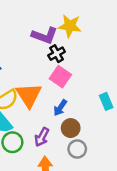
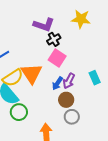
yellow star: (70, 26) -> (81, 19), moved
purple arrow: (42, 137) -> (69, 81), moved

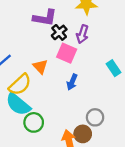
orange triangle: (32, 74) -> (40, 67), moved, size x0.6
purple arrow: (69, 81) -> (82, 34), moved
brown circle: (66, 100) -> (83, 134), moved

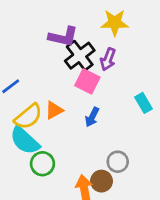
black cross: (59, 32) -> (80, 56), size x1.5
orange triangle: (40, 67) -> (54, 110), moved, turned 42

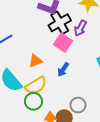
yellow semicircle: (28, 117) -> (36, 86), moved
green circle: (42, 164) -> (33, 101), moved

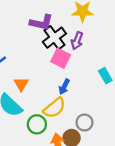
orange triangle: (36, 61) -> (21, 84), moved, turned -32
yellow semicircle: (36, 86) -> (54, 108), moved

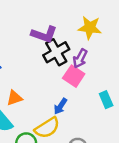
pink square: (61, 58) -> (74, 76), moved
orange triangle: (21, 84) -> (14, 98), turned 35

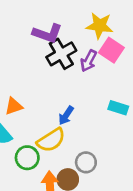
pink square: (74, 76) -> (111, 50), moved
cyan rectangle: (106, 100) -> (118, 108), turned -49

